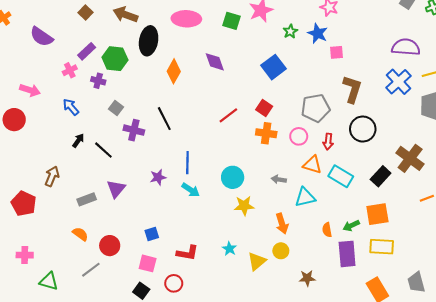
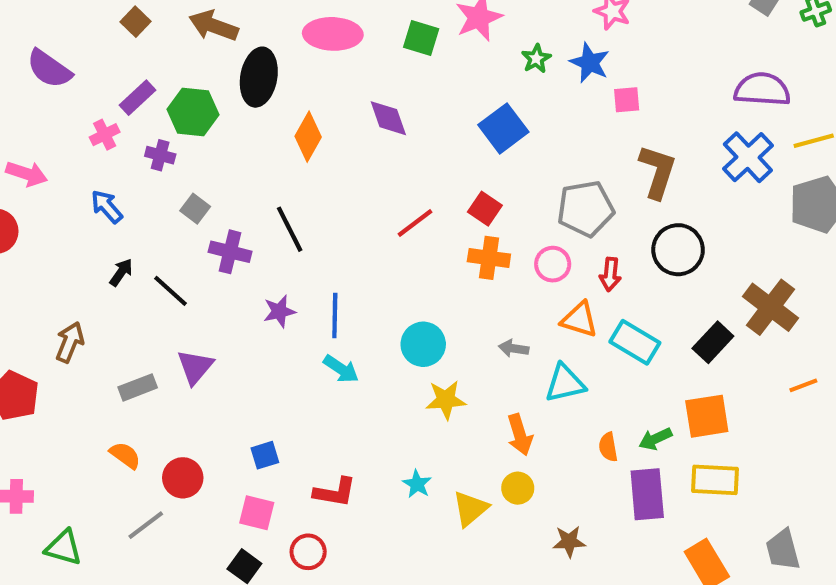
purple star: (158, 177) -> (279, 311), moved

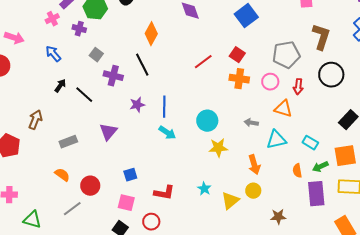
orange diamond: (308, 137) -> (151, 34), moved
cyan rectangle: (635, 342) -> (310, 143), moved, size x0.7
purple triangle: (195, 367) -> (108, 132), moved

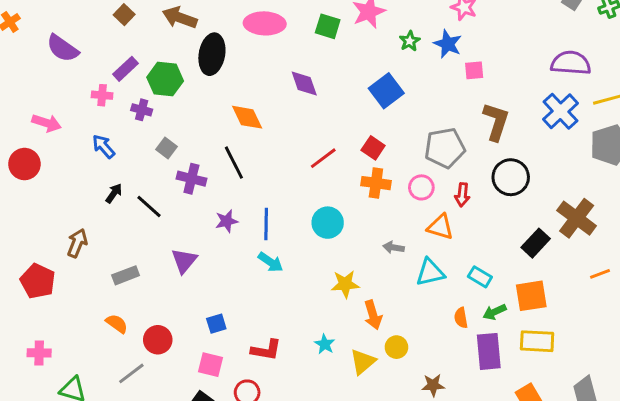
pink cross: (52, 19) -> (102, 95), turned 32
orange diamond: (151, 34) -> (247, 117), turned -55
cyan circle: (207, 121) -> (328, 223), moved
orange arrow: (254, 165) -> (373, 315), moved

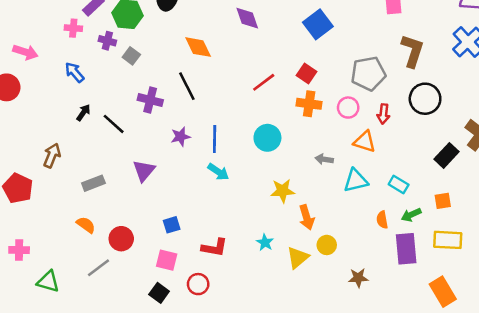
gray square: (167, 148) -> (131, 56), moved
orange square: (531, 296) -> (443, 201), size x0.6

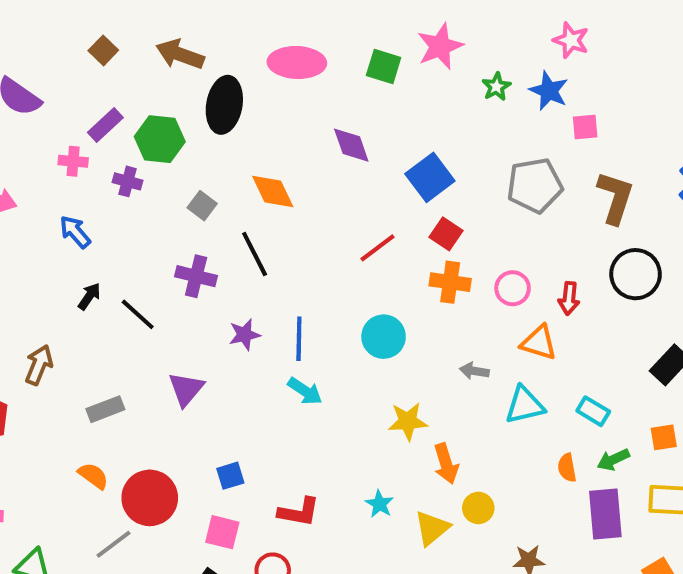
blue square: (318, 24) -> (430, 177), moved
gray square: (131, 56) -> (202, 206), moved
gray pentagon: (368, 74) -> (535, 185), moved
red circle: (121, 239) -> (150, 498), size x1.4

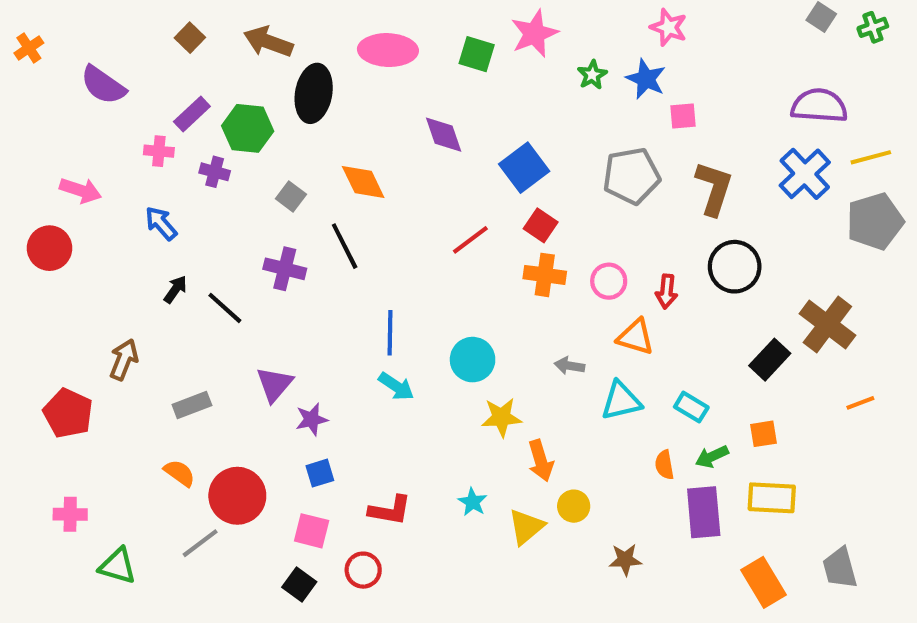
purple star: (244, 335) -> (312, 419), moved
cyan circle: (384, 337) -> (473, 360), moved

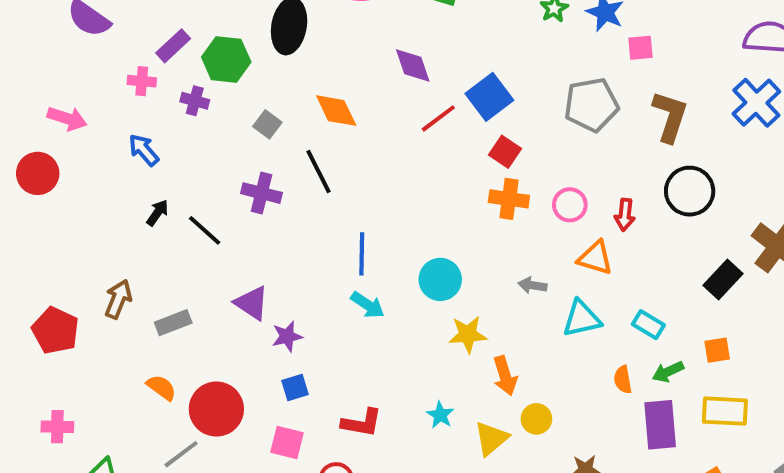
red line: (470, 240) -> (438, 118), moved
brown arrow: (124, 360) -> (118, 299), moved
purple triangle: (274, 384) -> (252, 303), turned -36

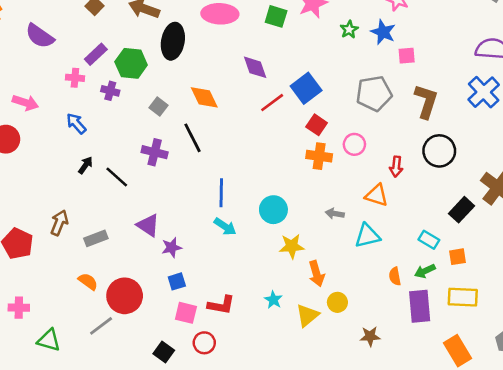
pink circle: (570, 205) -> (354, 144), moved
cyan rectangle: (648, 325) -> (429, 240), moved
pink square: (287, 442) -> (186, 313), moved

